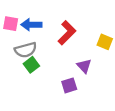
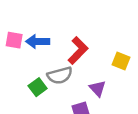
gray semicircle: (26, 50) -> (60, 75), moved

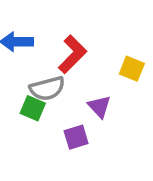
green square: (38, 87) -> (33, 108), moved, turned -30

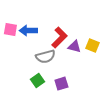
purple triangle: (99, 106) -> (74, 47), moved, turned -32
green square: (33, 108) -> (37, 81), moved, turned 32

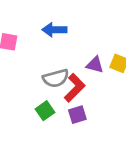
blue arrow: (28, 31) -> (54, 30), moved
red L-shape: (59, 38) -> (75, 88), moved

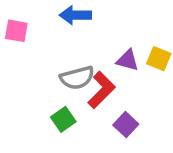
purple square: (77, 115) -> (126, 125), moved, turned -30

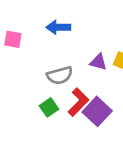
red L-shape: (101, 90) -> (78, 102), moved
purple square: (126, 125) -> (97, 111), size x1.5

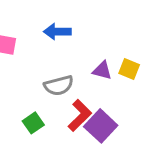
green square: (49, 107) -> (33, 123), moved

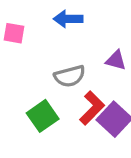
green square: (33, 123) -> (43, 116), size x1.4

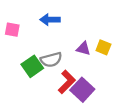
green square: (43, 116) -> (32, 66), moved

